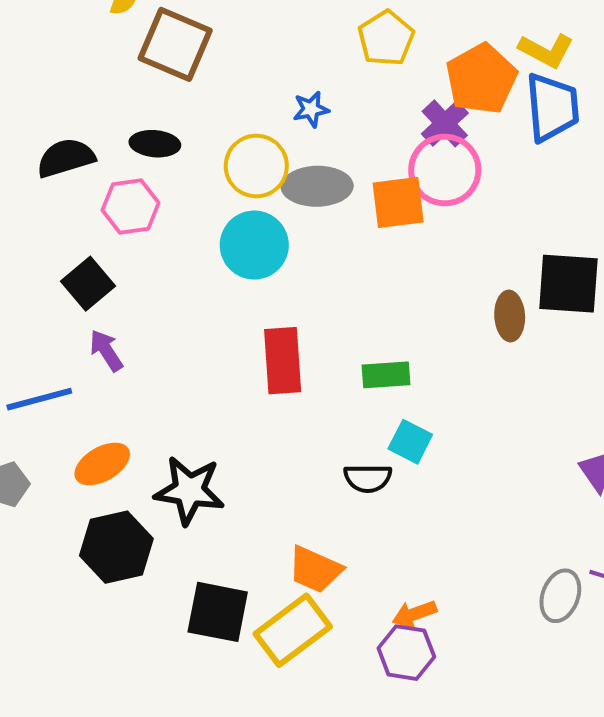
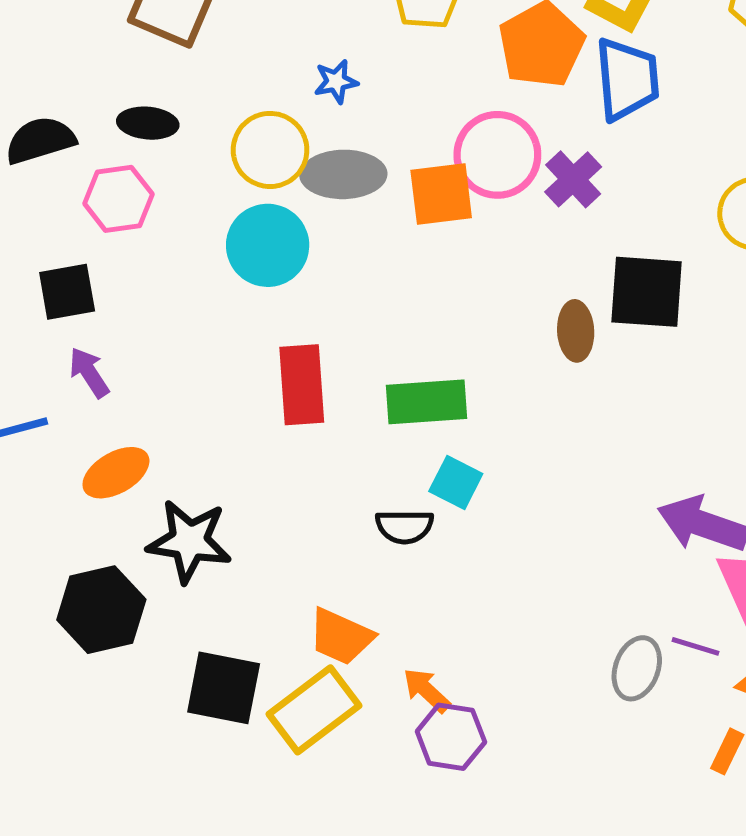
purple cross: (445, 123) -> (573, 179), moved
black square: (88, 284) -> (67, 292), turned 30
green rectangle: (386, 375) -> (426, 402), size x1.4
orange ellipse: (102, 464) -> (116, 473), moved
orange arrow: (414, 614) -> (426, 690), moved, turned 63

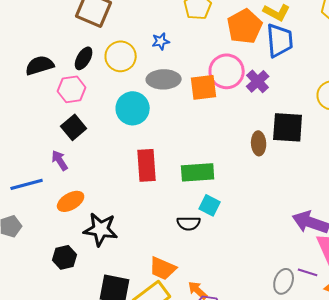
black ellipse: (148, 123) -> (84, 58), turned -65
yellow circle: (270, 150) -> (121, 56), moved
black square: (67, 292) -> (74, 127), moved, turned -30
black hexagon: (101, 610) -> (65, 257), size x0.7

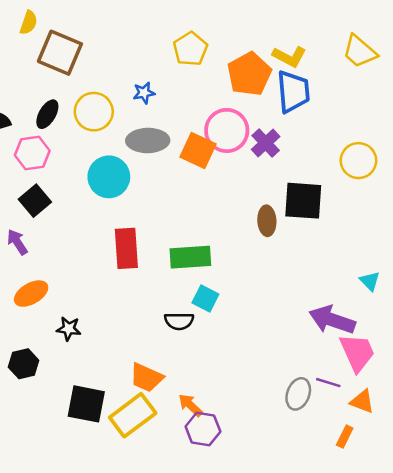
orange square: (204, 87) -> (198, 151), turned 32
black star: (101, 229) -> (69, 329), size x0.6

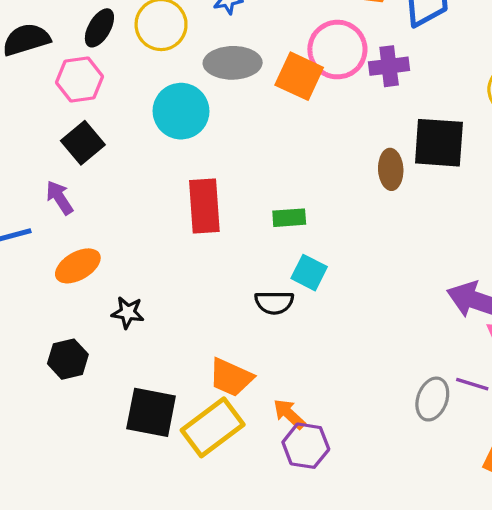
purple cross: (266, 143) -> (389, 66), turned 36
green rectangle: (190, 257) -> (289, 218), size x0.6

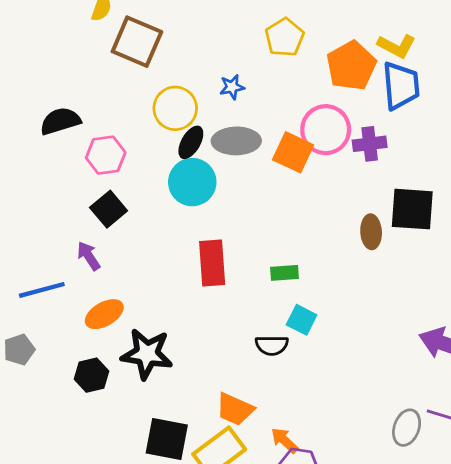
black ellipse: (99, 28) -> (191, 142), moved
black star: (128, 313) -> (147, 354), size x1.8
black hexagon: (68, 359) -> (91, 375), moved

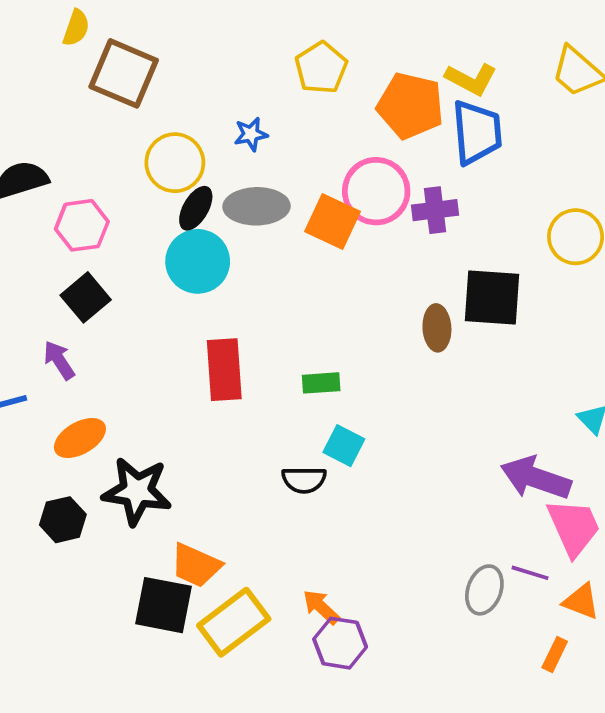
orange pentagon: (351, 66) -> (410, 106), turned -30
orange trapezoid: (235, 409) -> (196, 565), moved

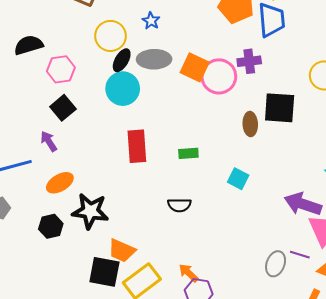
blue star: (251, 134) -> (151, 21), turned -30
pink circle: (376, 191) -> (219, 76), moved
cyan square: (344, 446) -> (238, 179), moved

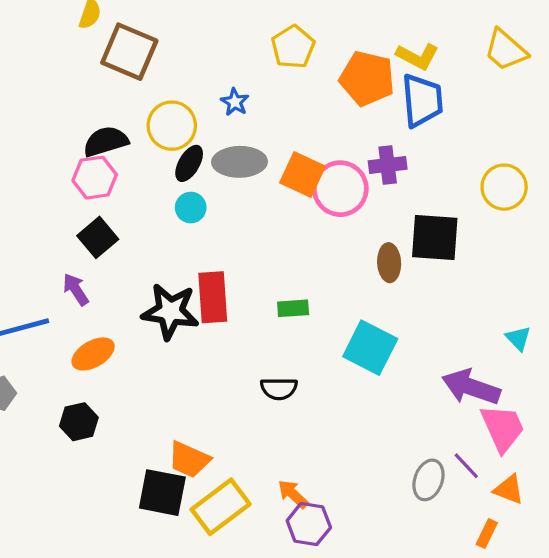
black semicircle: (28, 45) -> (106, 141), moved
cyan circle: (123, 89) -> (191, 208), size x0.6
cyan square: (238, 179) -> (370, 348), size x1.6
black star: (90, 211) -> (170, 311), moved
purple line: (300, 255) -> (466, 466), turned 30

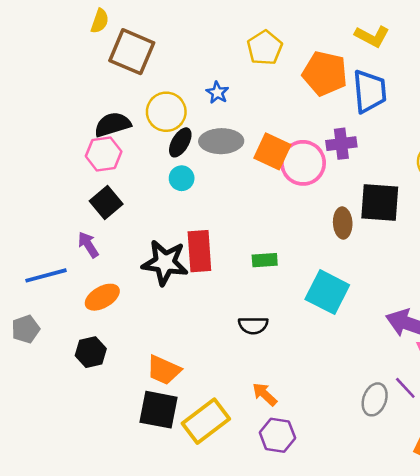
yellow L-shape: (417, 56) -> (372, 36), moved
orange trapezoid: (189, 459) -> (164, 370), moved
orange arrow: (293, 494) -> (265, 394), moved

